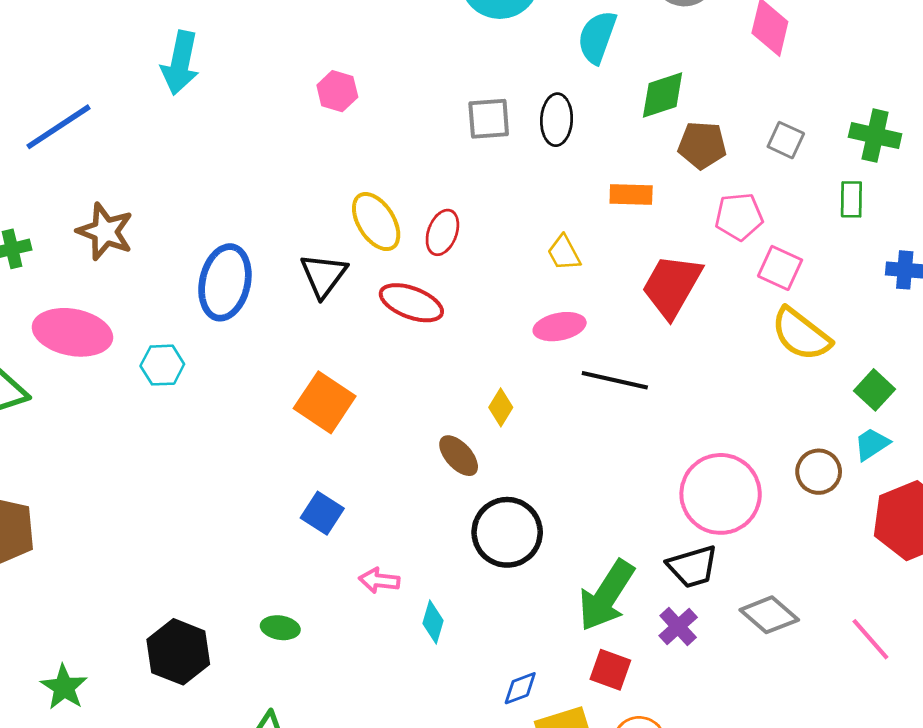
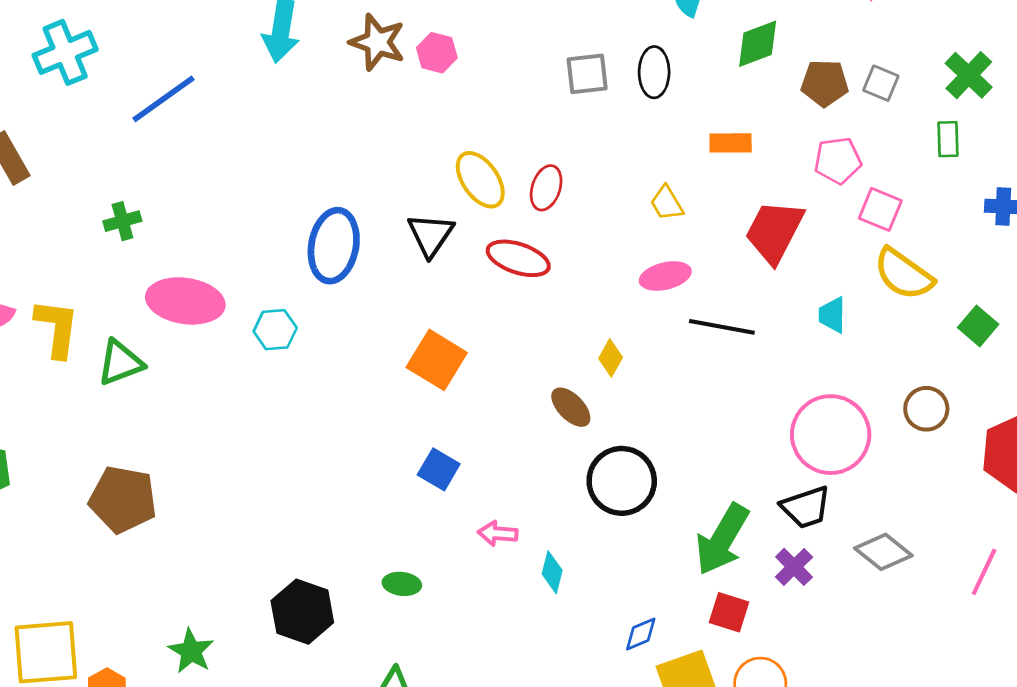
green cross: (875, 136) -> (969, 75), turned 33
brown pentagon: (702, 145) -> (825, 83), moved
brown star: (105, 231) -> (377, 42), moved
cyan trapezoid: (872, 444) -> (832, 315), moved, turned -54
pink line: (870, 639) -> (984, 572), turned 69

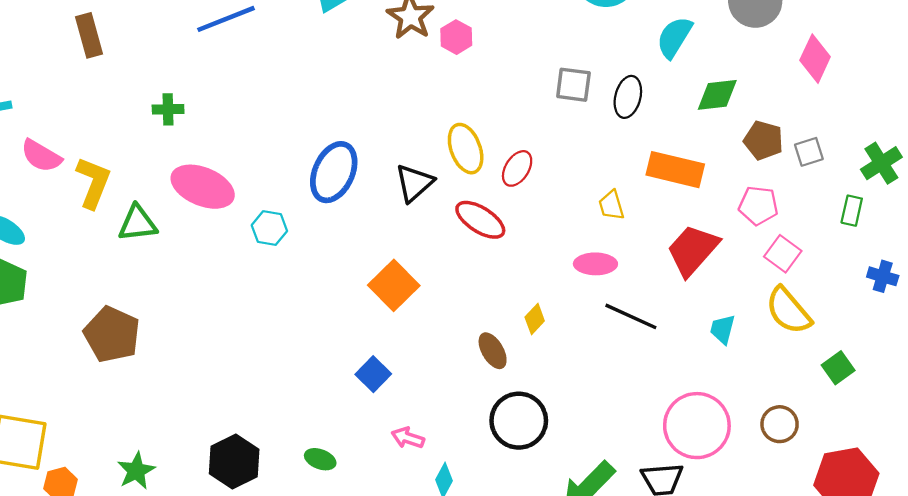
gray square: (881, 83) -> (809, 152), turned 36
orange rectangle: (731, 143) -> (675, 170), size x1.6

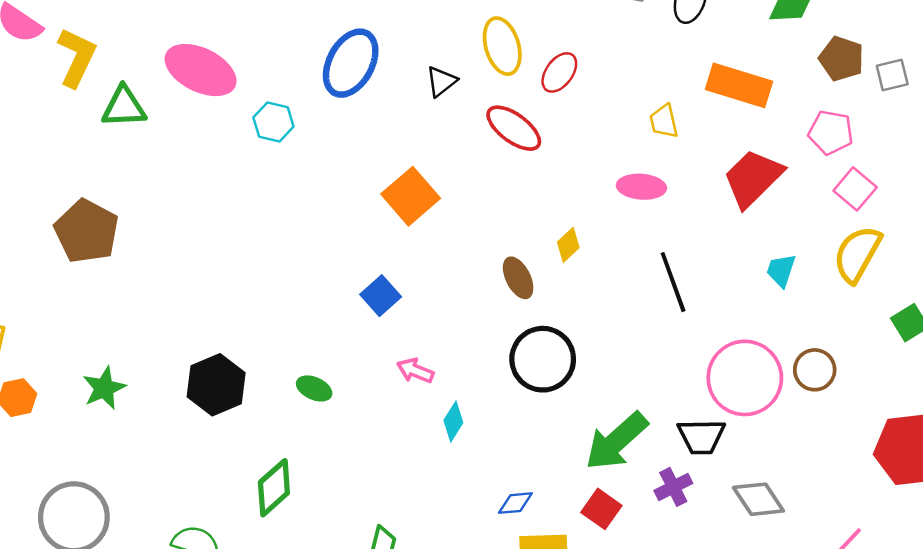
black triangle: (414, 183) -> (441, 81), size x0.7
yellow semicircle: (788, 311) -> (857, 254), turned 66
black line: (631, 316) -> (673, 282), moved, turned 42
brown circle: (780, 424) -> (815, 370), moved

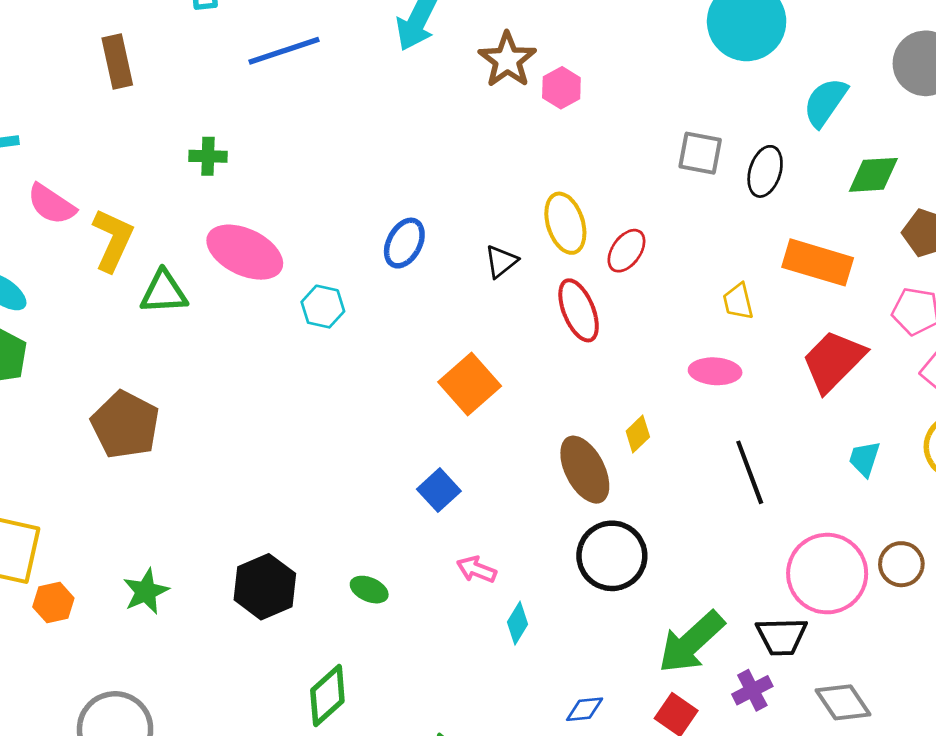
blue ellipse: (351, 63) -> (404, 243), size x0.7
red ellipse: (514, 128) -> (579, 310), turned 32
brown ellipse: (518, 278) -> (585, 470), size x1.5

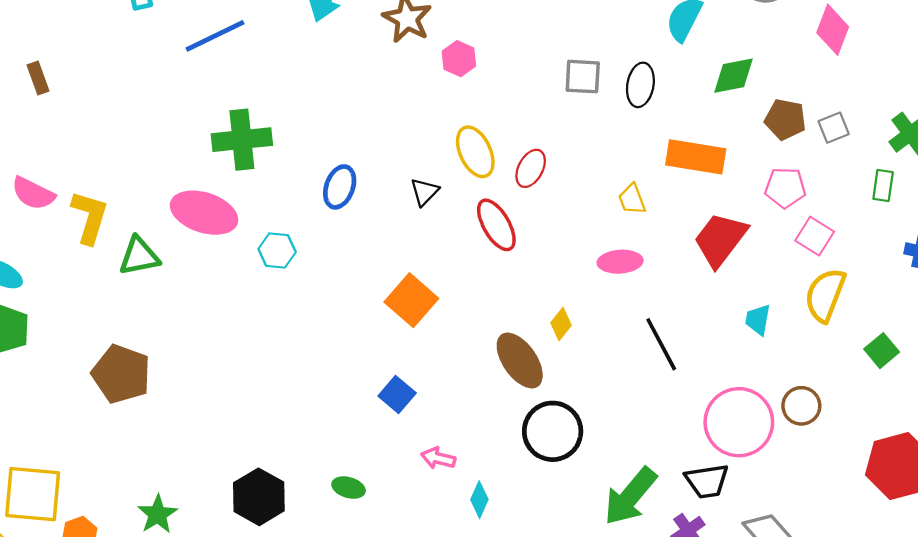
brown rectangle: (117, 62) -> (38, 78), moved, size x0.7
pink hexagon: (561, 88) -> (459, 59), moved
green cross: (208, 156) -> (242, 140), moved, size x1.8

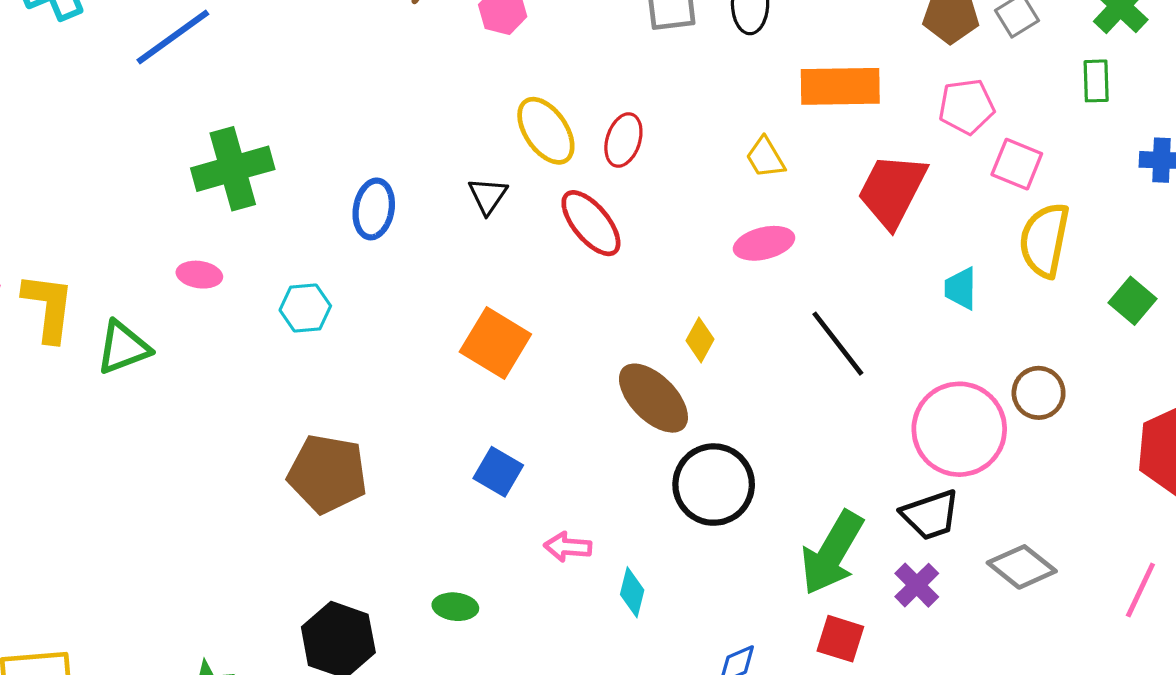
pink ellipse: (204, 213) -> (199, 275), size x0.5
brown pentagon: (121, 374) -> (327, 474), moved

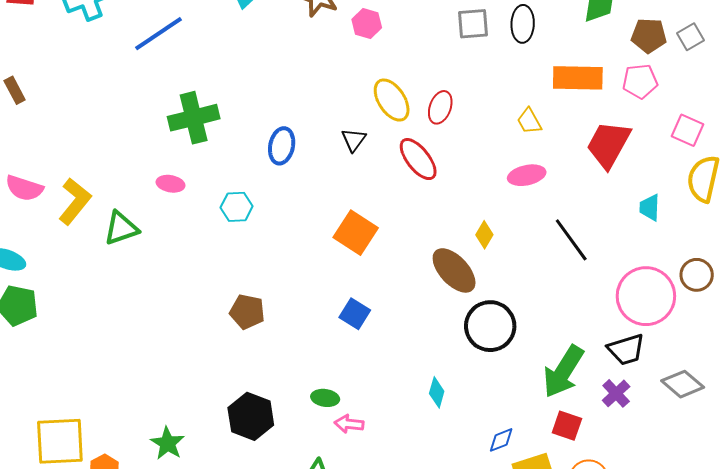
pink pentagon: (966, 107) -> (640, 81), moved
yellow L-shape: (48, 307) -> (75, 201), turned 30
brown pentagon: (327, 474) -> (247, 312), size x0.7
pink arrow: (568, 547) -> (349, 424), moved

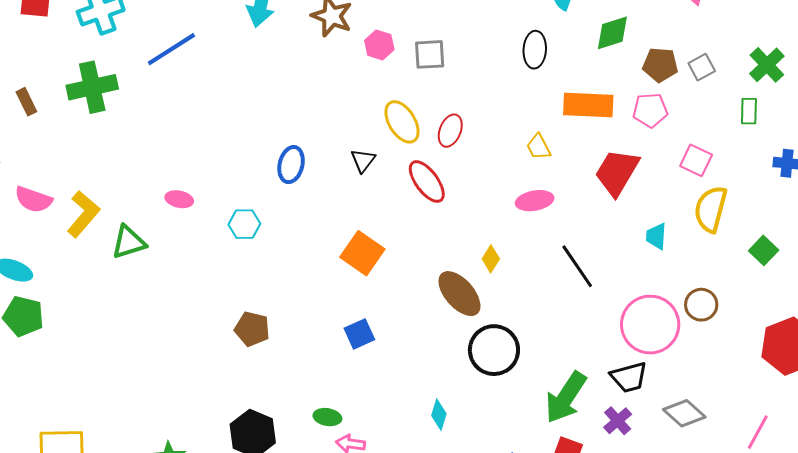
gray square: (473, 24) -> (430, 54), moved
green cross: (194, 118) -> (92, 87), moved
blue square: (355, 314) -> (359, 334), turned 32

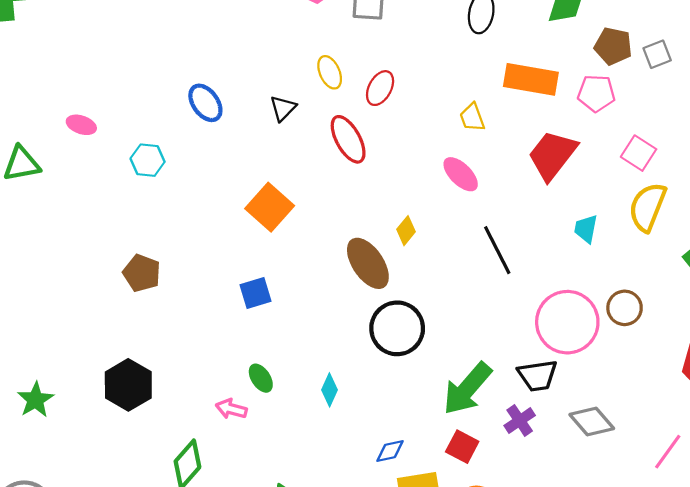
yellow ellipse: (402, 122) -> (330, 72), size x0.7
blue ellipse: (291, 165) -> (205, 103), turned -57
pink ellipse: (535, 201) -> (461, 174), turned 48
green ellipse: (327, 417) -> (261, 378), moved, turned 40

